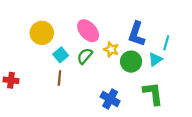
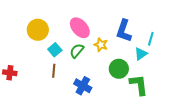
green circle: (131, 62) -> (119, 69), moved
blue cross: (110, 99) -> (83, 86), moved

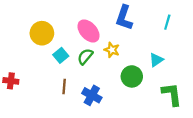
blue L-shape: (124, 31) -> (124, 18), moved
cyan line: (151, 39) -> (167, 22), moved
brown line: (54, 71) -> (64, 86), moved
green L-shape: (139, 85) -> (172, 94), moved

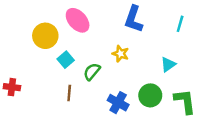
pink ellipse: (89, 31) -> (78, 20), moved
green semicircle: (85, 57) -> (92, 72), moved
green circle: (132, 76) -> (150, 95), moved
blue cross: (92, 95) -> (118, 103), moved

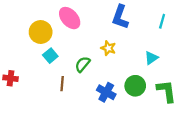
cyan square: (66, 60) -> (50, 56), moved

